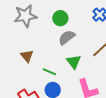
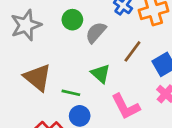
gray semicircle: (67, 37) -> (96, 32), moved
brown triangle: (27, 56) -> (38, 77), size x1.6

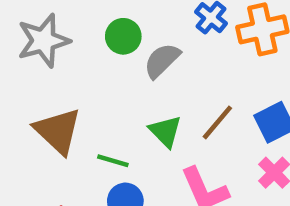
brown line: (132, 51) -> (217, 122), moved

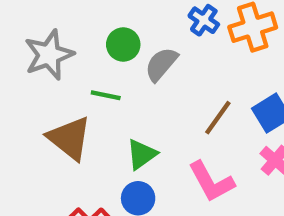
green triangle: (165, 131) -> (142, 154), moved, turned 44
green line: (113, 161) -> (106, 95), moved

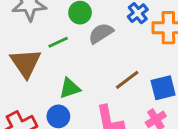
green line: (106, 95) -> (58, 42), turned -54

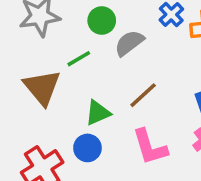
brown line: (127, 80) -> (143, 95), moved

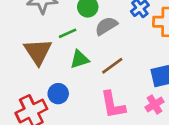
green triangle: (98, 113) -> (80, 59), moved
blue circle: (87, 148) -> (58, 94), moved

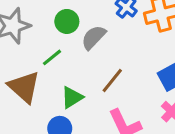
green triangle: (80, 59) -> (72, 97), moved

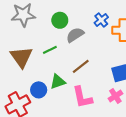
green line: (52, 57) -> (50, 50), moved
green triangle: (72, 97) -> (58, 82), moved

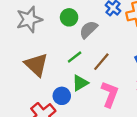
green line: (50, 50) -> (75, 57), moved
pink L-shape: (82, 97) -> (110, 94), turned -135

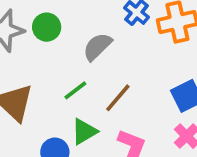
green circle: (69, 17) -> (47, 27), moved

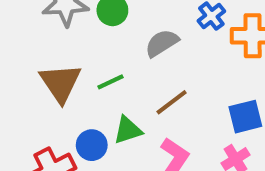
green line: (75, 90) -> (110, 82), moved

